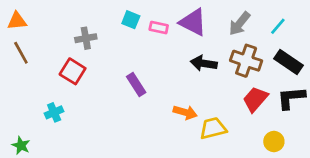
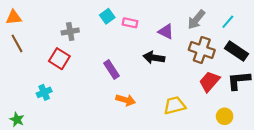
cyan square: (131, 20) -> (107, 16), turned 32
purple triangle: (193, 22) -> (166, 32), moved, size x0.7
black arrow: (204, 63) -> (154, 58), moved
orange arrow: (185, 112) -> (126, 100), moved

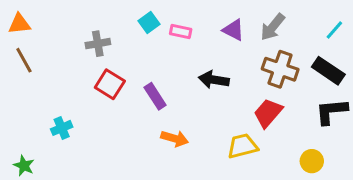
cyan line: (228, 22) -> (334, 30), moved
purple triangle: (166, 32) -> (233, 30), moved
red square: (59, 59) -> (110, 84), moved
red trapezoid: (209, 82) -> (268, 113), moved

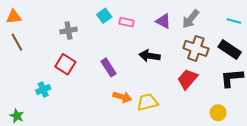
cyan line: (334, 30) -> (234, 21), turned 64
red square: (110, 84) -> (65, 64), moved
yellow trapezoid: (242, 146) -> (147, 102), moved

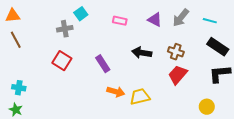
cyan square: (104, 16) -> (81, 14), moved
cyan line: (234, 21) -> (210, 21), moved
brown cross: (196, 48) -> (176, 52), moved, size x0.7
cyan cross: (43, 90) -> (19, 88), moved, turned 32

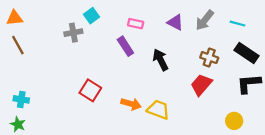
brown cross: (176, 52) -> (209, 58), moved
black arrow: (142, 53) -> (161, 60), turned 54
red square: (62, 61) -> (90, 90), moved
purple rectangle: (103, 64) -> (125, 46), moved
yellow trapezoid: (140, 97) -> (158, 110), turned 35

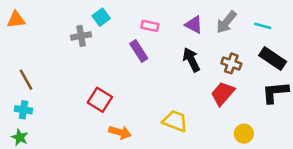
brown line: (18, 45) -> (26, 80), moved
black arrow: (161, 60) -> (191, 60), moved
orange arrow: (131, 104) -> (120, 132), moved
yellow circle: (234, 121) -> (244, 134), moved

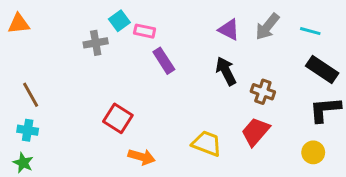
pink rectangle: (150, 26) -> (145, 31), moved
brown cross: (231, 63) -> (263, 92), moved
red trapezoid: (223, 94) -> (256, 132), moved
yellow circle: (244, 134) -> (313, 152), moved

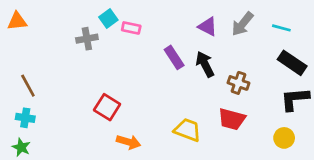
purple rectangle: (164, 61) -> (174, 57), moved
red trapezoid: (256, 132) -> (232, 119), turned -116

